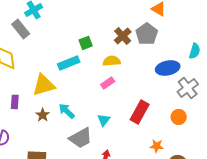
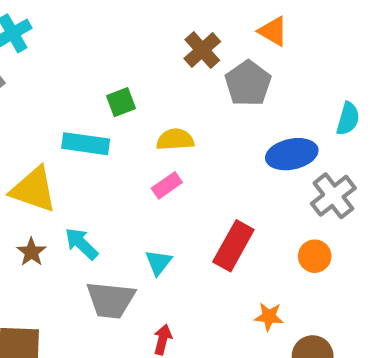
brown cross: (123, 36) -> (202, 50), moved
cyan rectangle: (69, 63) -> (86, 144), turned 30
yellow triangle: (44, 85) -> (34, 190), turned 35
gray trapezoid: (81, 138) -> (111, 300), turned 35

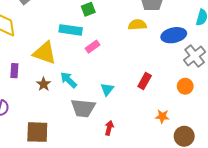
yellow semicircle: (175, 140) -> (137, 25), moved
pink rectangle: (167, 185) -> (93, 47), moved
red rectangle: (233, 246) -> (145, 81), size x0.7

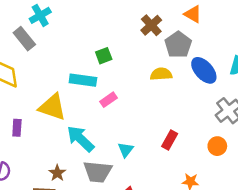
blue ellipse: (174, 35) -> (204, 70), moved, turned 60
cyan arrow: (69, 80) -> (80, 139), size x1.4
brown star: (44, 84) -> (57, 173), moved

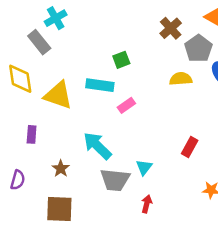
yellow triangle: (52, 107) -> (58, 95), moved
cyan triangle: (126, 150) -> (144, 167), moved
brown star: (57, 173) -> (61, 169), moved

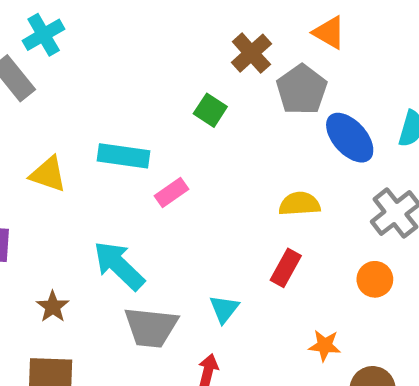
green square: (121, 60) -> (210, 110), moved, turned -36
yellow semicircle: (181, 79) -> (299, 204), moved
yellow triangle: (58, 95) -> (48, 174), size x0.7
cyan triangle: (144, 167) -> (224, 309), moved

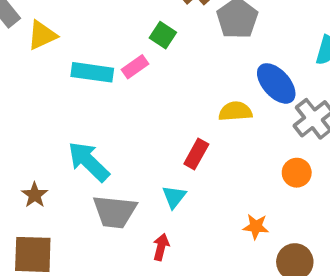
blue ellipse: (350, 138) -> (276, 83), moved
yellow triangle: (48, 174) -> (42, 35), moved, turned -44
pink rectangle: (172, 192) -> (135, 67), moved
red rectangle: (286, 268) -> (196, 154), moved

